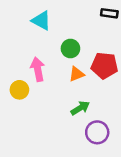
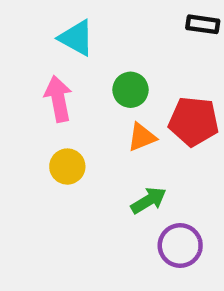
pink arrow: (38, 69) -> (58, 99), moved
yellow circle: (19, 90) -> (67, 167), moved

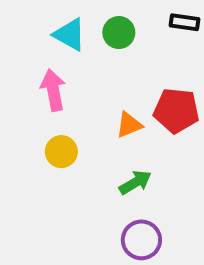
green circle: (131, 90) -> (119, 33), moved
purple circle: (180, 245) -> (141, 240), moved

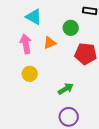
green circle: (119, 33) -> (71, 28), moved
orange triangle: (129, 125) -> (50, 43), moved

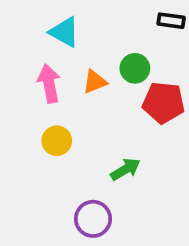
green circle: (71, 28) -> (135, 68), moved
purple circle: (69, 117) -> (93, 219), moved

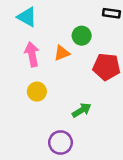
cyan triangle: (64, 32) -> (27, 17), moved
green circle: (135, 68) -> (82, 36), moved

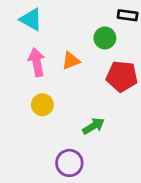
green circle: (82, 36) -> (105, 38), moved

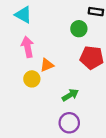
orange triangle: (71, 61) -> (47, 65), moved
purple circle: (69, 163) -> (69, 123), moved

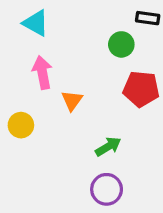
orange triangle: (47, 65) -> (72, 100), turned -32
yellow circle: (32, 79) -> (21, 125), moved

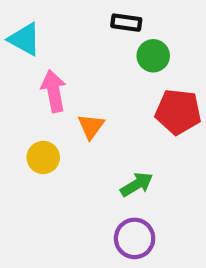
black rectangle: (148, 18) -> (126, 23), moved
cyan triangle: (36, 23) -> (25, 39), moved
yellow circle: (21, 125) -> (43, 157), moved

